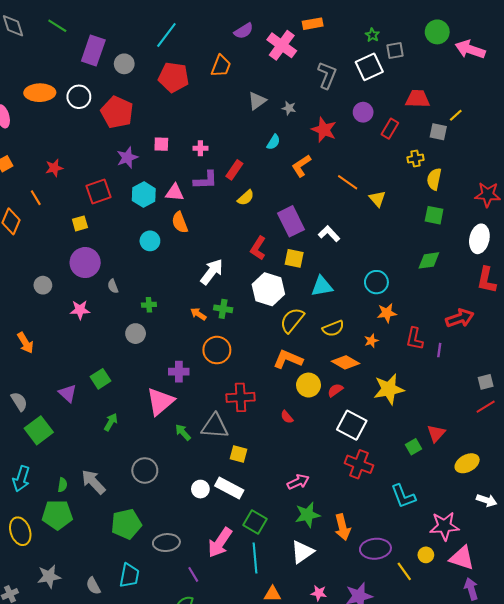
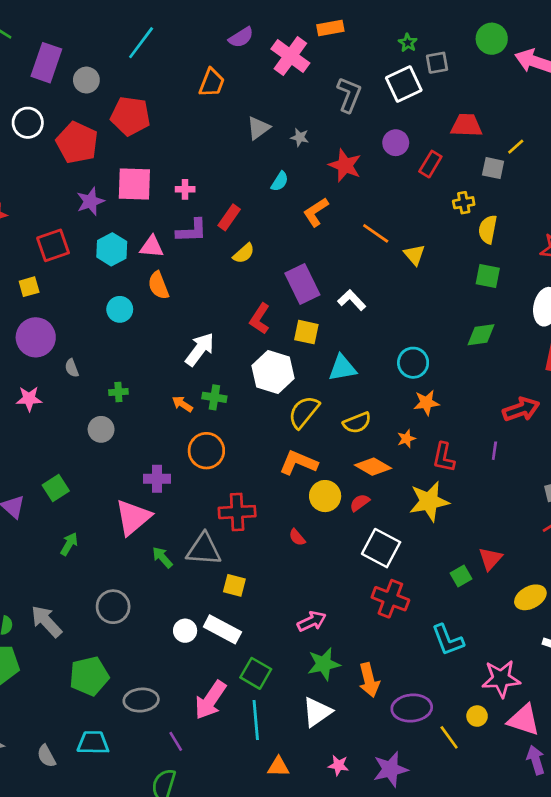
red pentagon: (174, 77) -> (130, 116), moved
pink square: (161, 144) -> (134, 184), size x1.8
red L-shape: (415, 339) -> (444, 457), moved
cyan trapezoid: (129, 575) -> (93, 743), turned -100

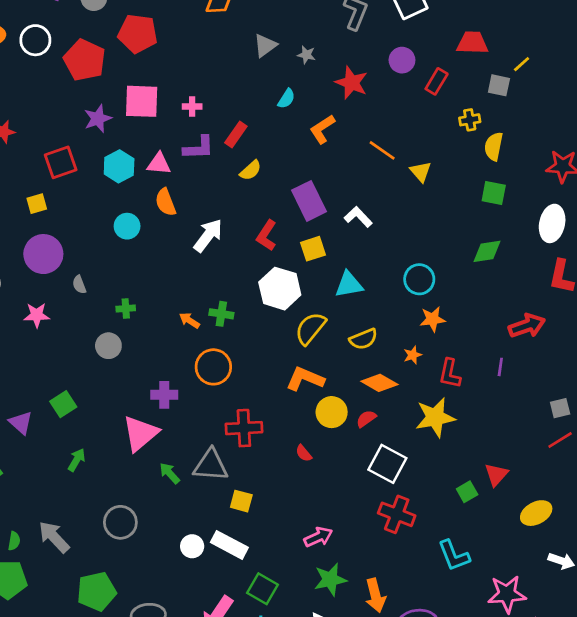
yellow square: (306, 332) -> (313, 249), turned -30
white arrow: (200, 349) -> (208, 235), moved

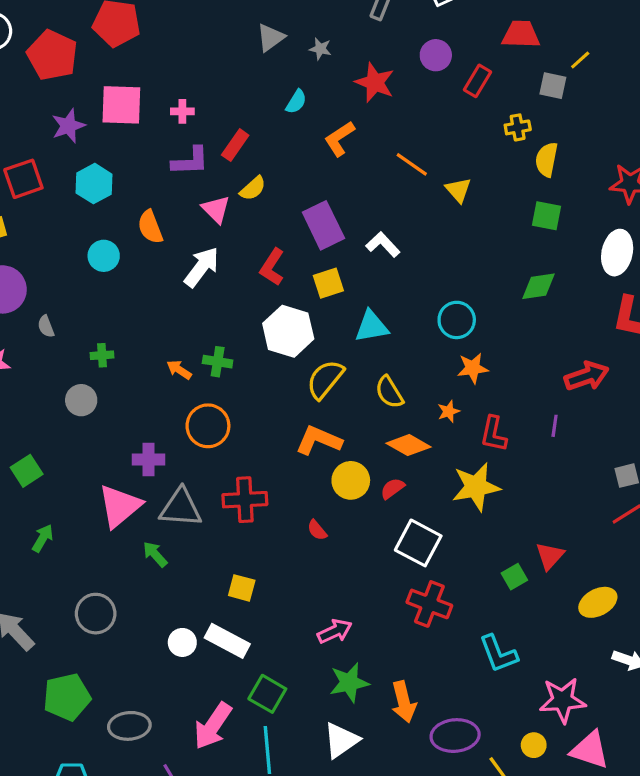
pink triangle: (159, 164) -> (216, 209), moved, turned 40
yellow semicircle: (363, 339) -> (389, 392), turned 80
gray triangle: (211, 465) -> (181, 508), moved

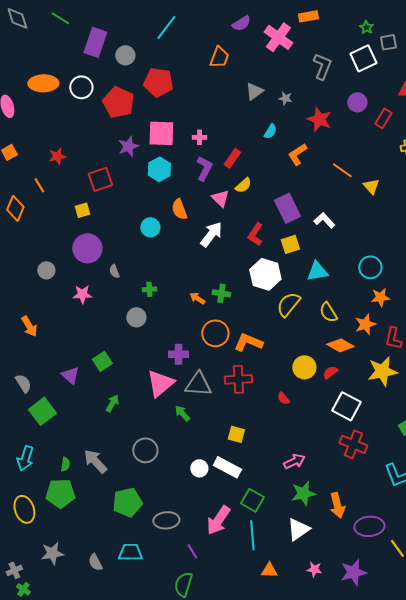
purple L-shape: (190, 161) -> (204, 168), turned -60
cyan hexagon: (94, 184) -> (159, 169), moved
orange star: (449, 411) -> (365, 324), size x1.5
orange L-shape: (319, 440) -> (248, 342), moved

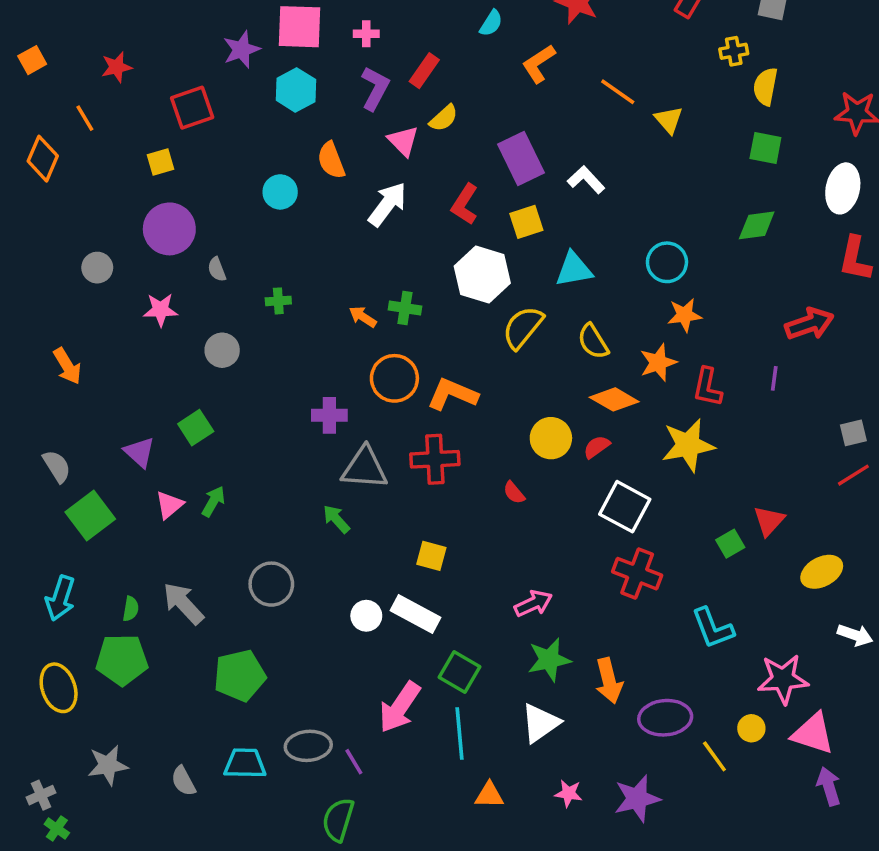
gray circle: (136, 317) -> (222, 350), moved
pink triangle: (160, 383) -> (169, 505), moved, size x0.6
gray ellipse: (166, 520) -> (308, 746), moved

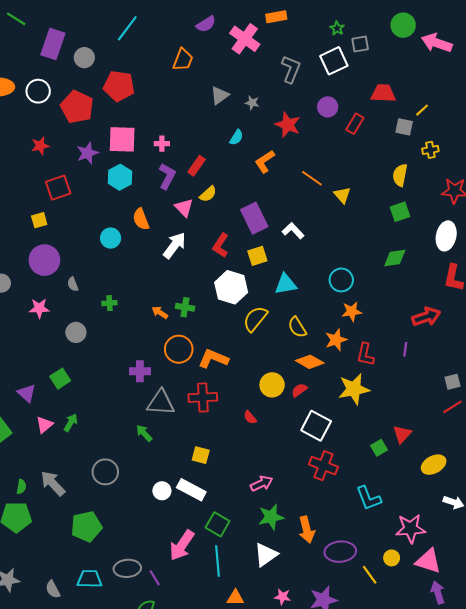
yellow cross: (734, 51) -> (430, 150), moved
red star: (117, 67) -> (40, 146), moved
green square: (765, 148) -> (400, 212), turned -30

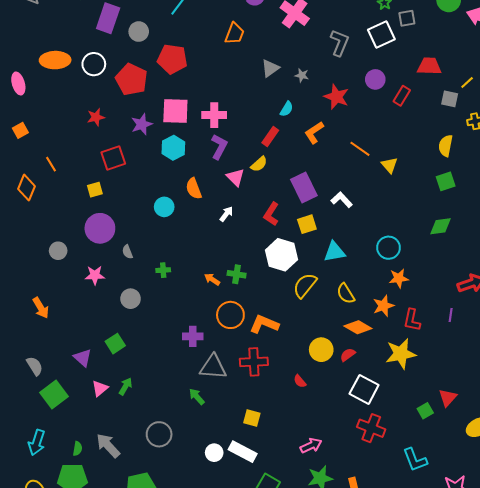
pink cross: (162, 144) -> (214, 115), size x1.6
red rectangle: (197, 166) -> (270, 137), moved
white arrow: (175, 245) -> (226, 214), size x0.6

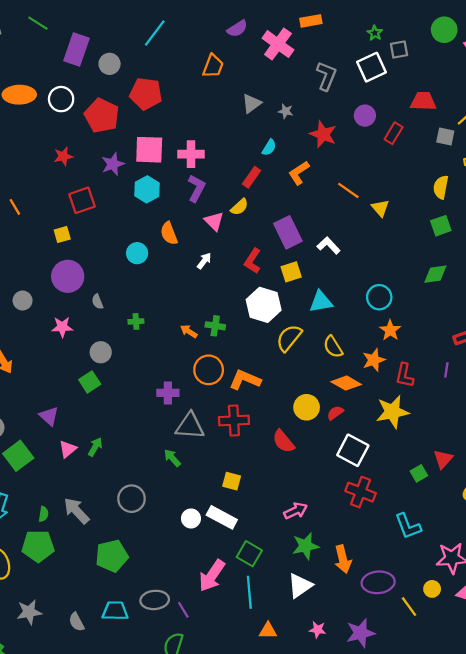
orange star: (399, 278) -> (390, 330), turned -30
green square: (115, 344) -> (90, 382), moved
red semicircle: (300, 381) -> (283, 441), size x1.6

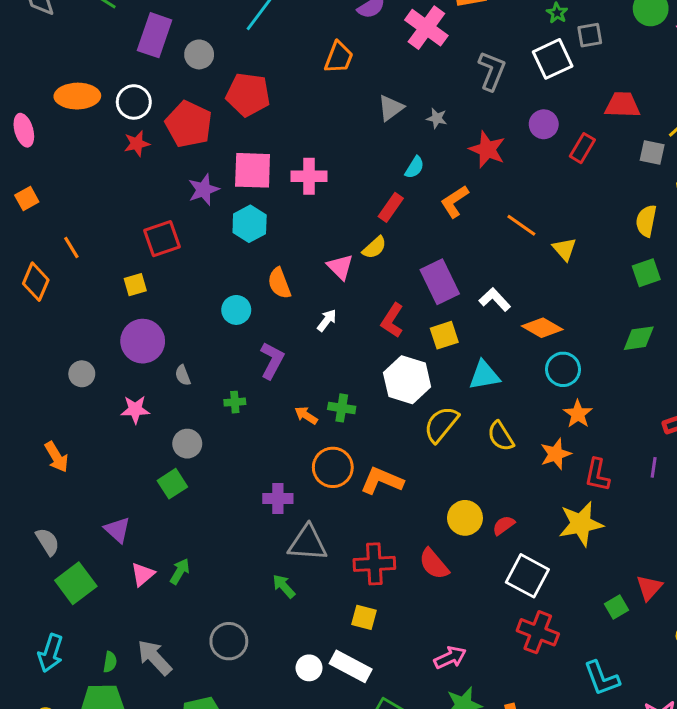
red star: (63, 156) -> (137, 144), moved
purple L-shape: (196, 188) -> (272, 360), moved
orange diamond: (346, 383) -> (542, 328), moved
red cross: (234, 421) -> (374, 564), moved

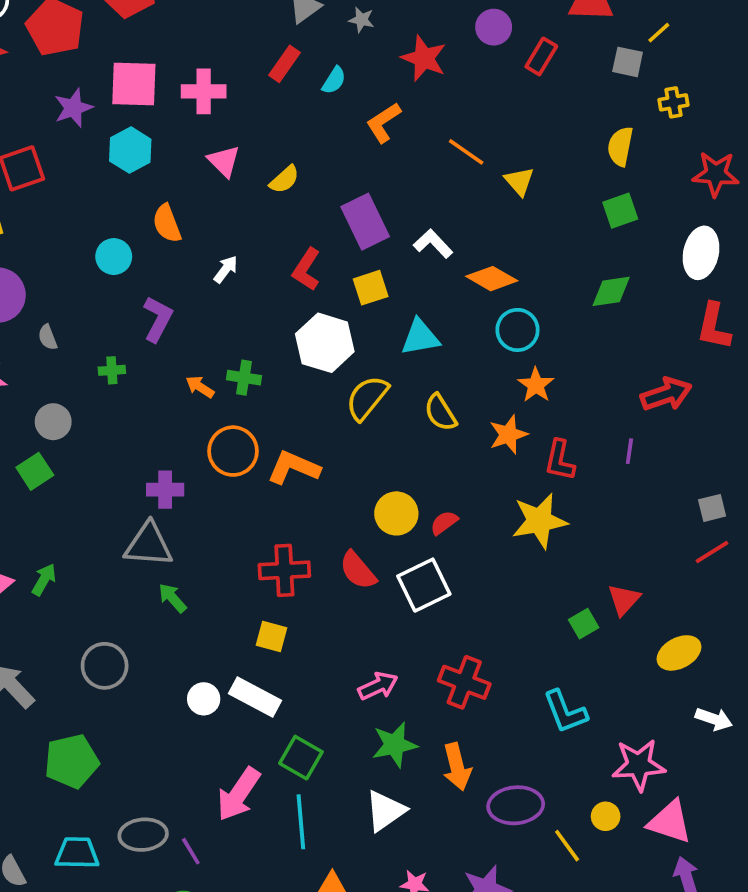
red rectangle: (391, 207) -> (284, 64), moved
pink triangle: (340, 267) -> (224, 161), moved
gray triangle: (308, 543) -> (149, 545), moved
white square: (527, 576) -> (424, 585), moved, turned 36
red cross: (538, 632) -> (464, 682), moved

